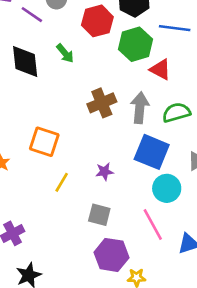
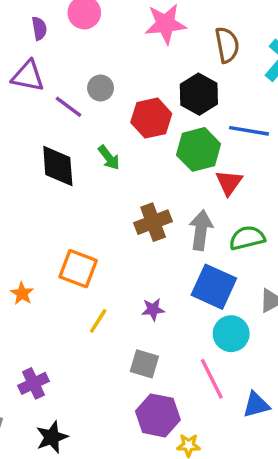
red triangle: (160, 69) -> (229, 183), turned 35

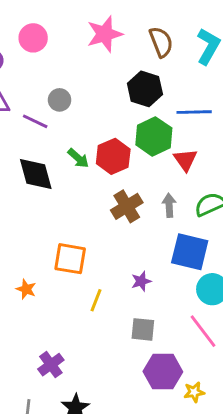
red hexagon: (151, 118) -> (113, 156), moved
gray arrow: (201, 230) -> (169, 205), size x0.7

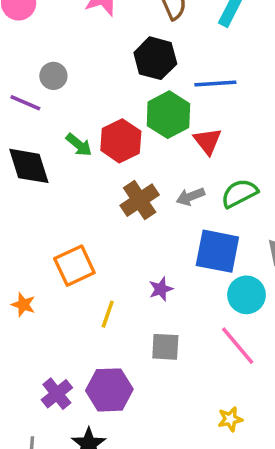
gray arrow: (169, 205) -> (190, 197), turned -105
orange square: (70, 259) -> (74, 266), turned -32
purple hexagon: (163, 372) -> (109, 390), moved

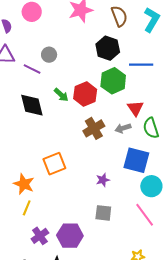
red triangle: (207, 141) -> (135, 108), moved
green semicircle: (239, 193) -> (151, 128), turned -85
orange star: (23, 305) -> (24, 184), size x1.5
yellow line: (108, 314) -> (27, 208), moved

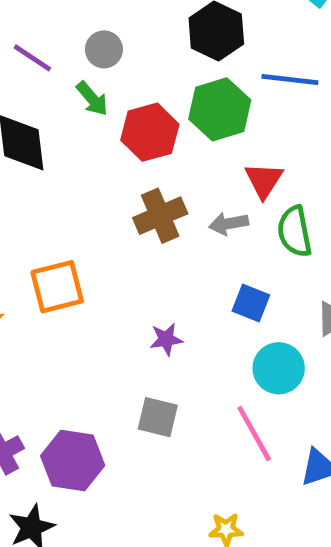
gray circle: (49, 55) -> (104, 49), moved
green arrow: (61, 95) -> (92, 99), moved
blue square: (136, 160) -> (251, 303), size x0.6

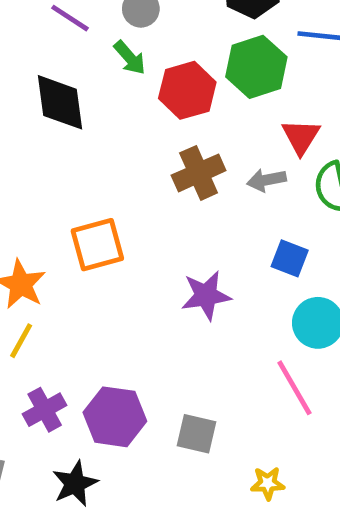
purple star: (166, 339) -> (206, 295), size x1.5
gray square: (158, 417) -> (197, 434), moved

